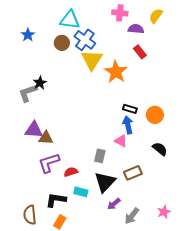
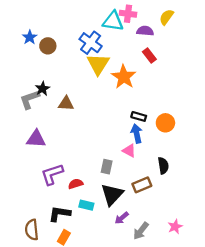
cyan triangle: (70, 20) -> (113, 21), moved
brown circle: (62, 43) -> (48, 46), moved
brown triangle: (46, 138) -> (66, 104), moved
black semicircle: (160, 149) -> (163, 166), moved, turned 42

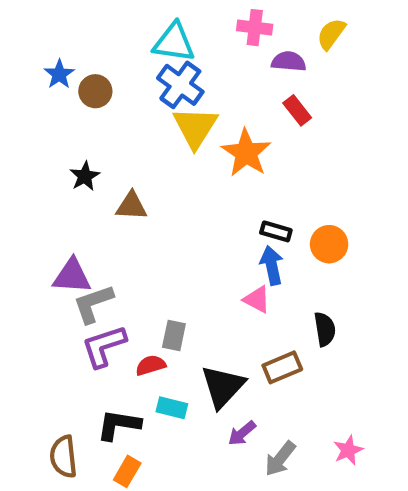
cyan triangle: (113, 21) -> (174, 42), moved
gray L-shape: (30, 99) -> (93, 304), moved
gray rectangle: (107, 167) -> (174, 336), moved

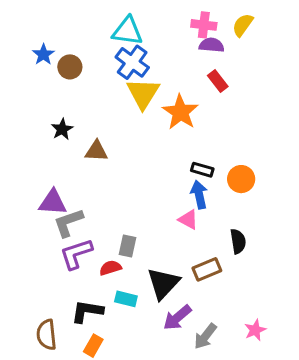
pink cross: (255, 28) -> (204, 25), moved
purple arrow: (242, 433) -> (177, 318), size x1.4

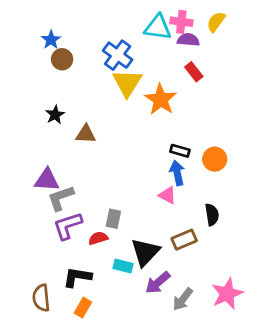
cyan triangle: (127, 31) -> (158, 27), moved
blue star: (43, 54) -> (51, 40), moved
cyan rectangle: (126, 299) -> (123, 266), moved
pink star: (255, 330) -> (227, 294), size x1.6

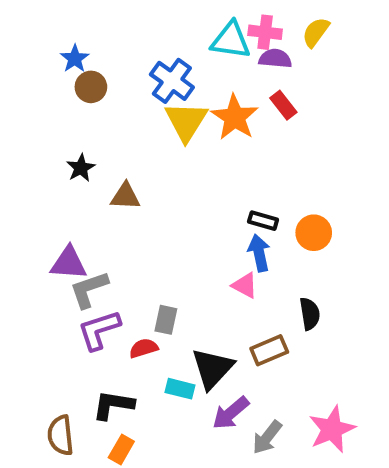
orange star: (161, 99) -> (235, 117), moved

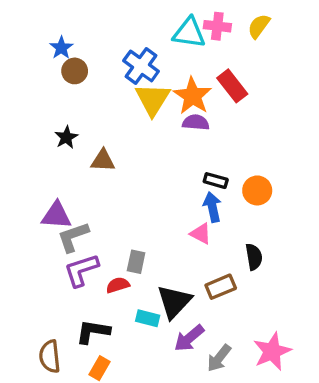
purple semicircle: (275, 59) -> (196, 122), moved
red rectangle: (283, 105) -> (232, 86), size x1.4

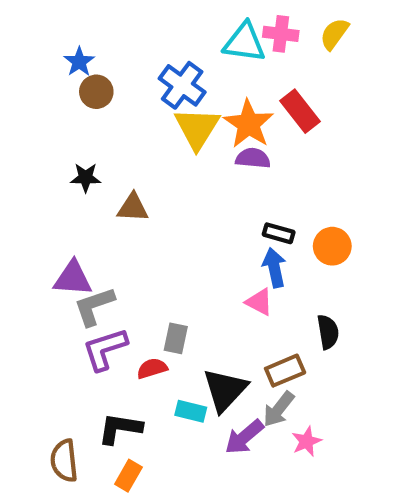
black star: (66, 137) -> (86, 178), turned 30
pink star: (272, 351) -> (307, 441), moved, size x0.6
gray arrow: (219, 358) -> (279, 409), moved

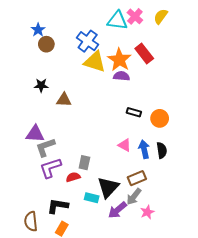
pink cross: (281, 34) -> (135, 16), turned 35
yellow triangle: (197, 128) -> (95, 62), turned -45
blue arrow: (274, 268) -> (144, 149), moved
black semicircle: (328, 332) -> (162, 150), moved

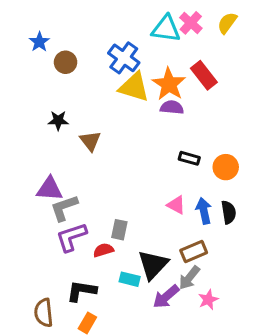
blue star: (38, 30) -> (39, 42), moved
brown triangle: (64, 100) -> (90, 141), turned 49

